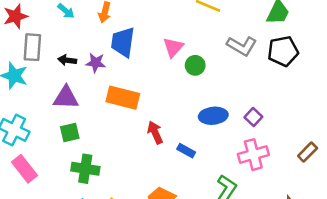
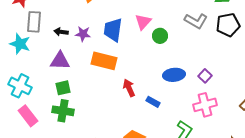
blue trapezoid: (123, 42) -> (113, 30), moved
green cross: (85, 169) -> (63, 111), moved

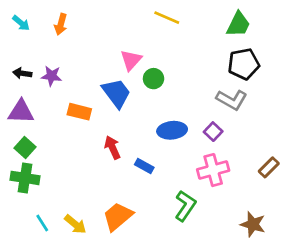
gray L-shape: (196, 21) -> (232, 100), moved
blue trapezoid: (113, 30) -> (116, 93), moved, turned 135
orange rectangle: (104, 61) -> (79, 112), size x0.7
green square: (63, 88) -> (25, 147), turned -35

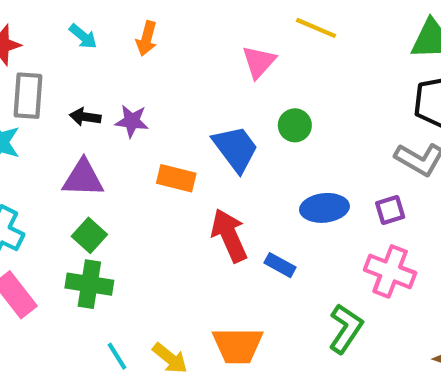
pink triangle: (131, 60) -> (259, 62), moved
purple square: (213, 132) -> (390, 210), turned 30
red arrow: (112, 147) -> (229, 235), size x1.4
pink cross: (213, 170) -> (390, 271), turned 36
orange trapezoid: (118, 216) -> (238, 346), turned -140

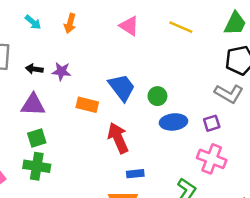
yellow line: (316, 28) -> (181, 27), moved
pink triangle: (259, 62) -> (129, 26), moved, turned -40
green circle: (295, 125) -> (157, 96), moved
green square: (89, 235) -> (37, 138), turned 30
blue rectangle: (280, 265) -> (135, 174), moved, turned -35

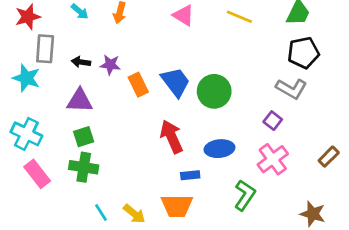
green circle: (157, 96) -> (214, 91), size x1.6
orange rectangle: (87, 105) -> (138, 85), moved, turned 50
blue ellipse: (173, 122) -> (219, 149), moved
purple square: (212, 123) -> (273, 121), turned -35
pink cross: (212, 159) -> (273, 159), turned 32

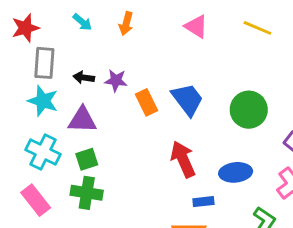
cyan star: (26, 78) -> (43, 101), moved
green circle: (214, 91) -> (249, 110), moved
cyan cross: (26, 134) -> (43, 152), moved

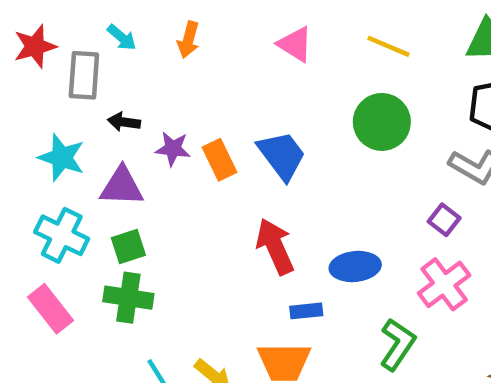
gray rectangle: (44, 63) -> (84, 75), moved
purple star: (116, 80) -> (173, 149), moved
green circle: (249, 110) -> (382, 122), moved

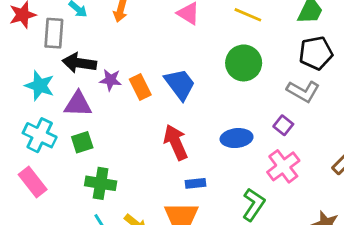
black arrow: (124, 122) -> (79, 63), size x1.6
blue ellipse: (355, 266) -> (237, 138), moved
green cross: (128, 298) -> (101, 183), moved

